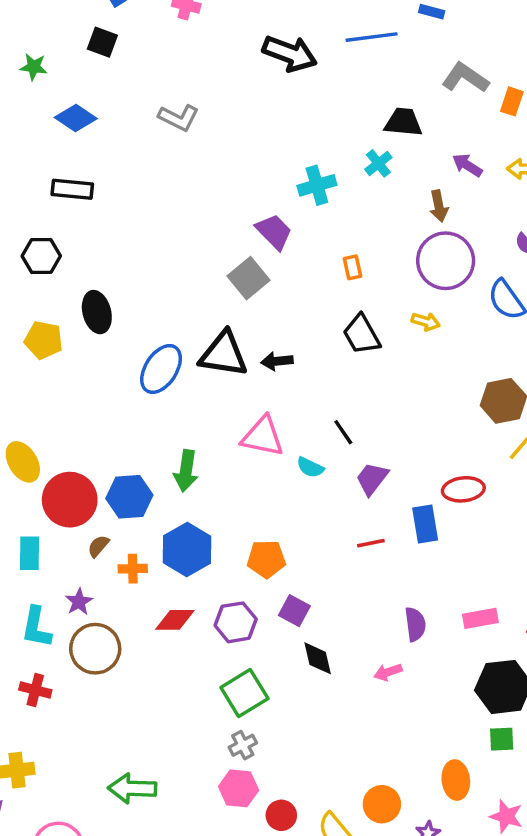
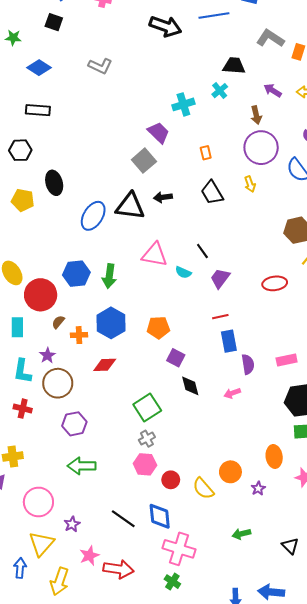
yellow arrow: (426, 322) -> (250, 184), turned 56
black arrow: (277, 361) -> (163, 197), moved
blue hexagon: (129, 497) -> (76, 274), moved
blue rectangle: (425, 524) -> (229, 341), moved
purple hexagon: (236, 622) -> (74, 424), moved

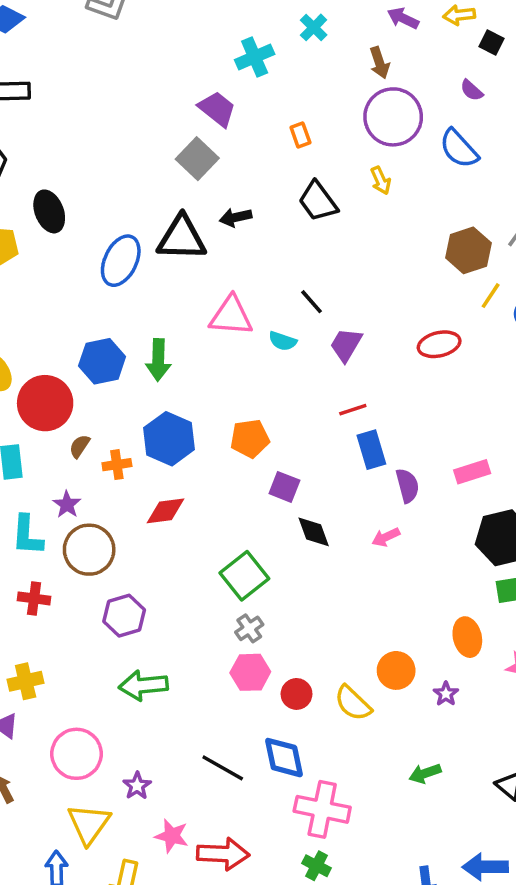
pink star: (89, 556) -> (172, 836), turned -30

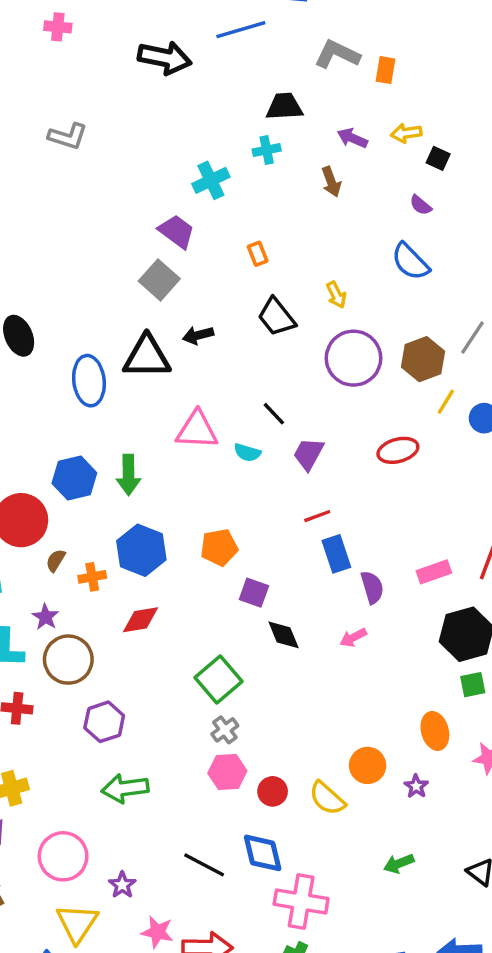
cyan cross: (314, 27) -> (267, 150), turned 36
purple circle: (393, 117) -> (354, 358), moved
blue ellipse: (121, 261) -> (89, 381), turned -30

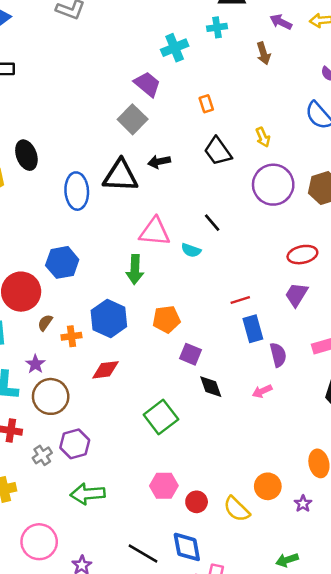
purple trapezoid: (308, 454) -> (296, 295), moved
green arrow: (128, 475) -> (135, 269), moved
gray cross: (225, 730) -> (42, 455), moved

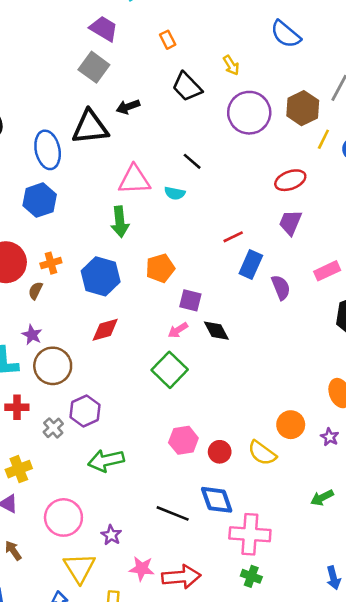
blue hexagon: (62, 262) -> (40, 200), moved
blue rectangle: (253, 329) -> (251, 264), turned 48
orange cross: (71, 336) -> (51, 263), moved
pink arrow: (262, 391) -> (178, 330), moved

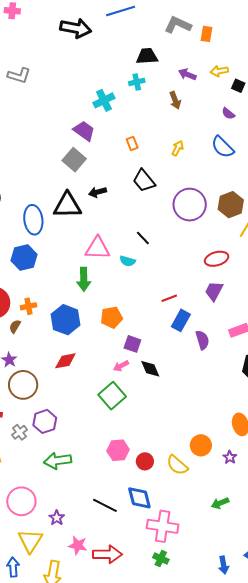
yellow arrow: (231, 65) -> (178, 148), moved, turned -126

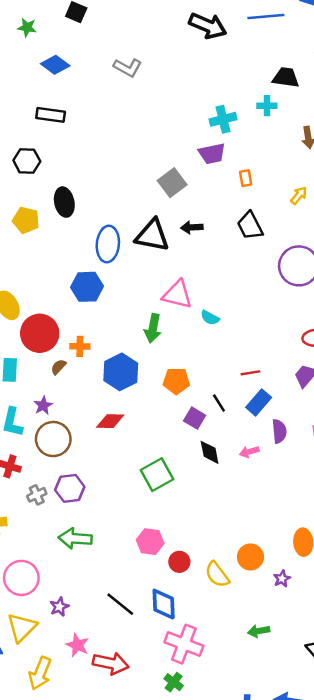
purple trapezoid: (84, 131) -> (212, 154), moved, turned 120
black line: (143, 238) -> (219, 403), moved
pink arrow: (121, 366) -> (249, 452), moved

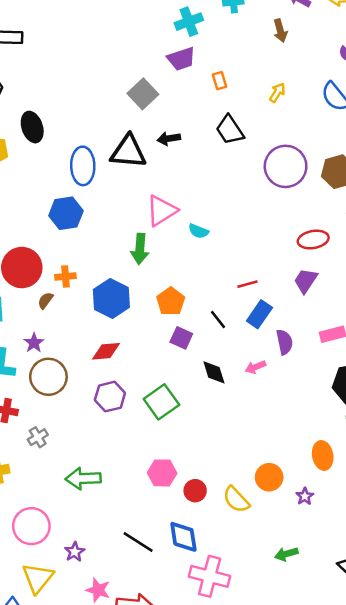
pink triangle: (177, 295) -> (162, 211), turned -40
orange pentagon: (176, 381) -> (171, 301), turned -30
purple square: (195, 418) -> (181, 338), moved
purple hexagon: (70, 488) -> (110, 397), moved

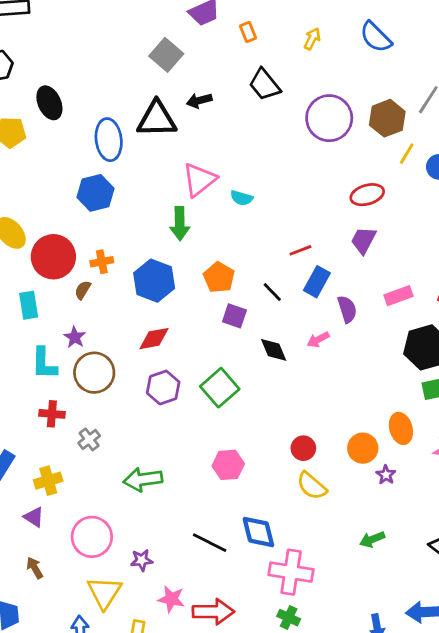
orange circle: (269, 477) -> (363, 448), moved
red circle: (195, 491) -> (303, 448), moved
purple star: (75, 552) -> (142, 560), turned 30

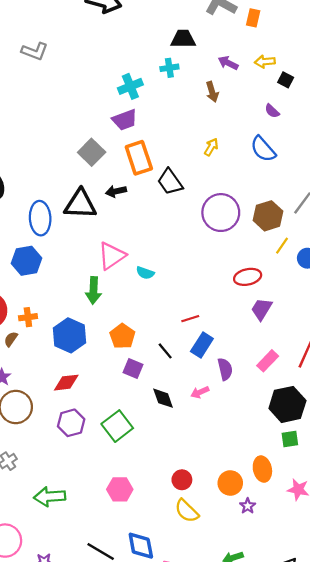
orange rectangle: (248, 32) -> (139, 158), moved, size x2.0
purple trapezoid: (363, 240) -> (262, 309), moved
pink rectangle: (398, 296) -> (268, 361), turned -30

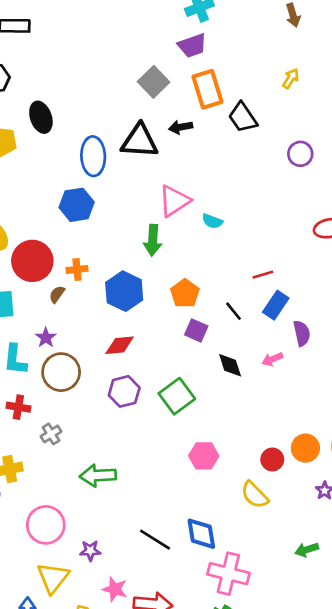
purple circle: (221, 213) -> (300, 154), size x0.6
red circle: (182, 480) -> (272, 459), moved
orange circle: (230, 483) -> (305, 448), moved
pink hexagon: (120, 489) -> (204, 456), moved

